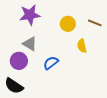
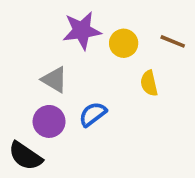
purple star: (30, 15) -> (82, 31), moved
purple circle: (19, 61) -> (49, 121), moved

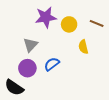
gray triangle: (54, 80) -> (30, 45), turned 42

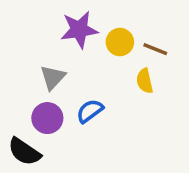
brown line: (97, 23) -> (155, 49), moved

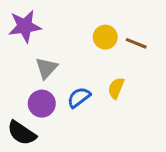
purple star: (79, 30) -> (25, 26), moved
yellow semicircle: (145, 81) -> (116, 88), moved, turned 35

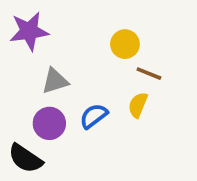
brown line: (136, 43) -> (149, 74), moved
gray triangle: (46, 68) -> (55, 81), turned 30

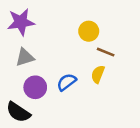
gray triangle: (55, 81) -> (25, 57), moved

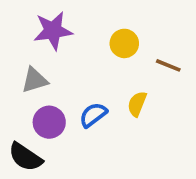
purple star: (21, 22) -> (53, 31), moved
brown line: (106, 52) -> (168, 65), moved

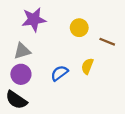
purple circle: (49, 122) -> (21, 74), moved

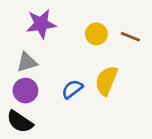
brown line: (107, 42) -> (130, 37), moved
yellow semicircle: (87, 66) -> (106, 81), size x1.5

